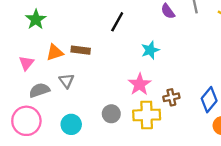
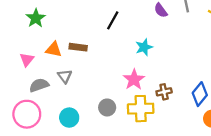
orange triangle: (55, 52) -> (54, 49), turned 30

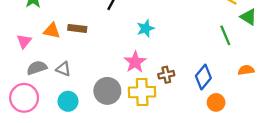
gray triangle: (65, 76) -> (63, 69), moved, turned -32
gray circle: (107, 107) -> (107, 91), size x1.5

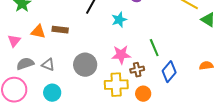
cyan star: (146, 28) -> (119, 20), moved
green line: (225, 35) -> (154, 48), moved
pink star: (135, 62) -> (121, 55), moved, turned 30
gray circle: (107, 91) -> (85, 65), moved
orange circle: (216, 102) -> (143, 94), moved

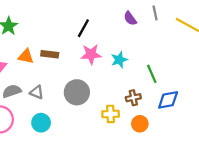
cyan star: (119, 20) -> (119, 60), moved
pink star: (121, 55) -> (91, 54), moved
blue diamond: (169, 72) -> (168, 100), turned 40
yellow cross: (116, 85) -> (111, 114), size x0.7

